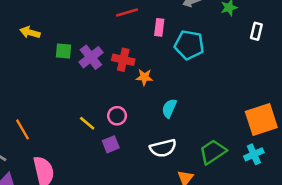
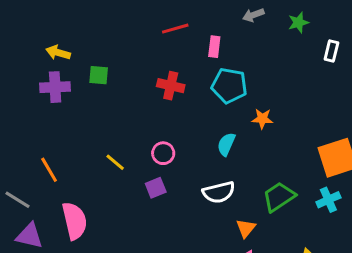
cyan pentagon: (189, 45) -> (229, 86), moved
purple cross: (91, 57) -> (55, 87), moved, turned 35
orange star: (144, 77) -> (262, 119), moved
yellow line: (87, 123) -> (115, 162), moved

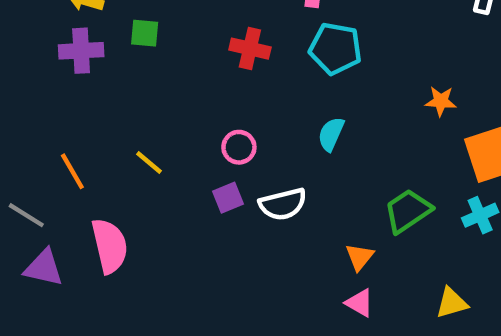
orange star: (262, 119) -> (441, 101), moved
yellow line: (115, 162) -> (149, 163), moved
white semicircle: (219, 192) -> (283, 204), moved

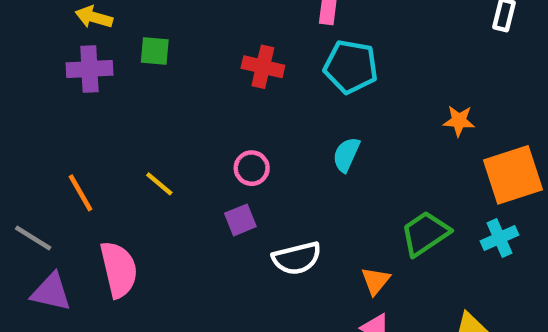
white semicircle: (283, 204) -> (297, 258), moved

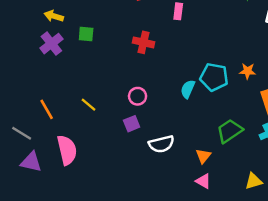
cyan pentagon: (351, 67) -> (214, 77), moved
purple cross: (89, 69) -> (51, 44), turned -35

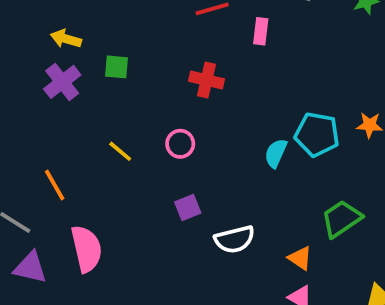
pink circle: (138, 96) -> (180, 144), moved
yellow line: (88, 105) -> (120, 151), moved
orange triangle: (203, 156) -> (300, 258), turned -35

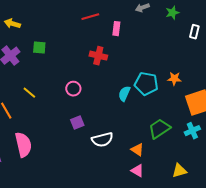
yellow arrow: (66, 39) -> (12, 24), moved
red cross: (206, 80) -> (98, 56), moved
yellow line: (120, 151) -> (29, 93), moved

